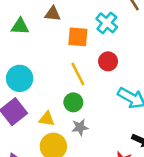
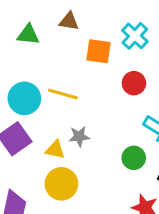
yellow line: (78, 74) -> (63, 94), moved, turned -50
green circle: (73, 102) -> (134, 158), moved
gray star: (80, 127) -> (79, 137), moved

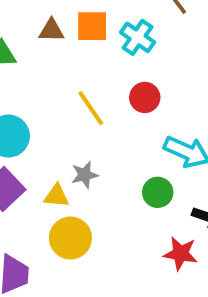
orange square: (98, 51) -> (92, 26), moved
yellow line: (63, 94) -> (91, 108), moved, turned 48

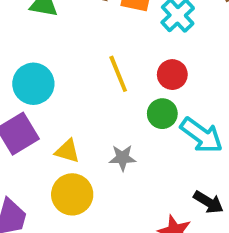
gray star: (85, 175) -> (122, 158), moved
green circle: (158, 192) -> (162, 114), moved

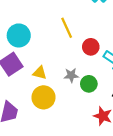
red circle: (172, 75) -> (91, 47), moved
green circle: (162, 114) -> (89, 84), moved

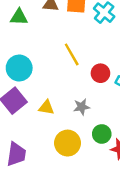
green circle: (89, 84) -> (102, 134), moved
yellow circle: (44, 97) -> (68, 143), moved

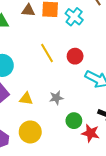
red circle: (100, 73) -> (75, 56), moved
yellow circle: (68, 143) -> (30, 132), moved

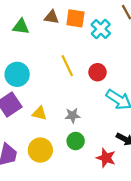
green circle: (74, 121) -> (76, 141), moved

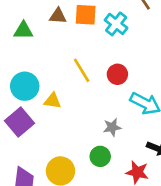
yellow triangle: (39, 113) -> (53, 101), moved
gray star: (72, 115) -> (112, 127), moved

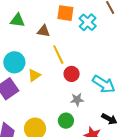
brown triangle: (58, 16) -> (44, 31), moved
red circle: (117, 74) -> (72, 74), moved
yellow triangle: (53, 101) -> (34, 75), turned -48

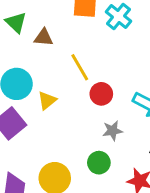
green triangle: (17, 20) -> (16, 22), turned 42
brown triangle: (44, 31) -> (44, 37), moved

